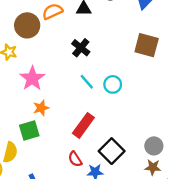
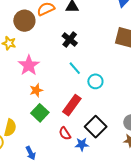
cyan circle: (113, 84) -> (95, 81), moved
green square: (29, 130) -> (40, 113), moved, turned -30

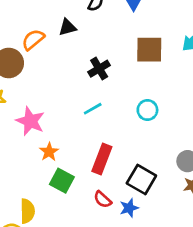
black cross: (70, 39) -> (99, 69), moved, turned 35
cyan line: (75, 68) -> (93, 109), turned -64
cyan circle: (95, 81) -> (147, 110), moved

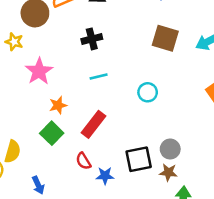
black cross: (99, 69) -> (92, 39), moved
orange star: (49, 152) -> (58, 105), moved
black square: (141, 179) -> (139, 159), moved, turned 32

